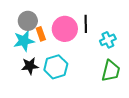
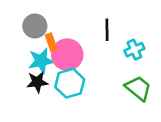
pink circle: (65, 29) -> (67, 55), moved
cyan star: (24, 41) -> (41, 61), moved
green trapezoid: (111, 71) -> (138, 88), turned -65

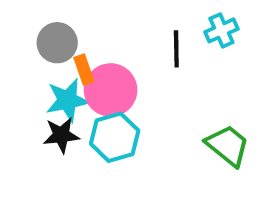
cyan cross: (134, 50) -> (221, 30), moved

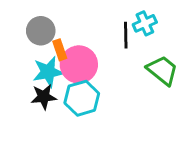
cyan cross: (221, 30) -> (145, 23), moved
green trapezoid: (228, 145) -> (162, 70), moved

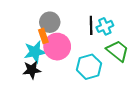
cyan cross: (145, 23) -> (105, 26), moved
gray circle: (41, 31) -> (50, 22), moved
cyan hexagon: (82, 98) -> (89, 67), moved

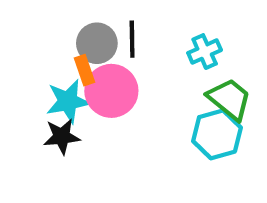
black line: (91, 25) -> (132, 39), moved
cyan hexagon: (89, 67) -> (217, 134), moved

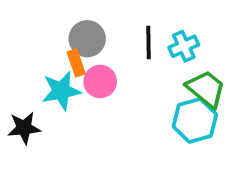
black line: (132, 39) -> (148, 42), moved
pink circle: (111, 91) -> (100, 81), size x0.7
black star: (62, 136) -> (24, 128), moved

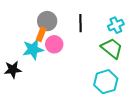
cyan cross: (184, 46) -> (116, 25), moved
orange rectangle: (76, 63) -> (41, 34), turned 40
cyan hexagon: (195, 120) -> (106, 82), moved

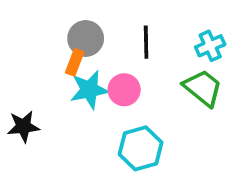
pink circle: (54, 44) -> (124, 90), moved
cyan star: (33, 49) -> (89, 90), moved
cyan hexagon: (106, 82) -> (141, 148), moved

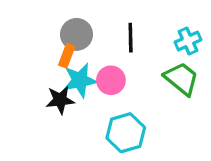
black star: (23, 126) -> (60, 100), moved

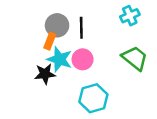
black line: (131, 38) -> (81, 28), moved
cyan cross: (188, 41) -> (130, 16), moved
cyan star: (80, 80) -> (59, 59), turned 30

